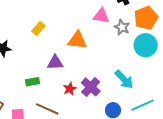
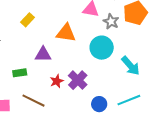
cyan circle: (146, 45) -> (102, 48), moved
cyan arrow: (124, 79) -> (131, 66), moved

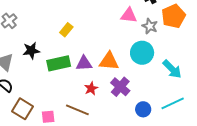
orange triangle: (66, 33) -> (109, 61), moved
green rectangle: (20, 73) -> (59, 63), moved, size x1.6
red star: (57, 81) -> (91, 88), moved

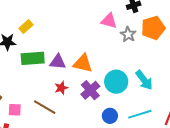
yellow rectangle: (66, 30) -> (26, 27), moved
cyan circle: (142, 53) -> (116, 82), moved

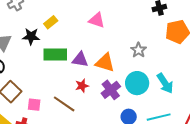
pink triangle: (109, 21) -> (97, 20), moved
gray star: (128, 34) -> (139, 50), moved

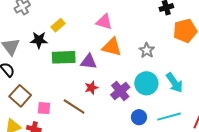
orange triangle: (105, 63) -> (112, 47), moved

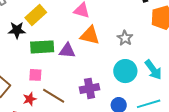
yellow rectangle: (58, 25) -> (36, 15), size x1.5
red star: (91, 88) -> (30, 99), moved
purple cross: (120, 91) -> (90, 88), moved, turned 30
pink square: (44, 108) -> (35, 75), moved

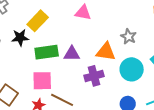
orange triangle: (90, 35) -> (106, 52), moved
pink square: (35, 75) -> (42, 81), size x1.5
purple cross: (90, 88) -> (94, 76), moved

